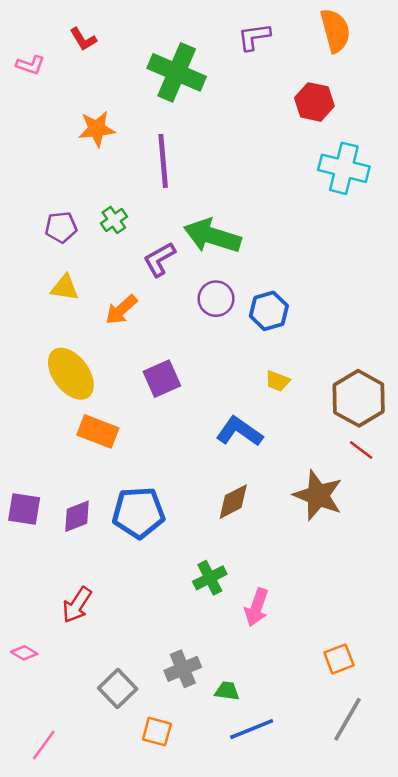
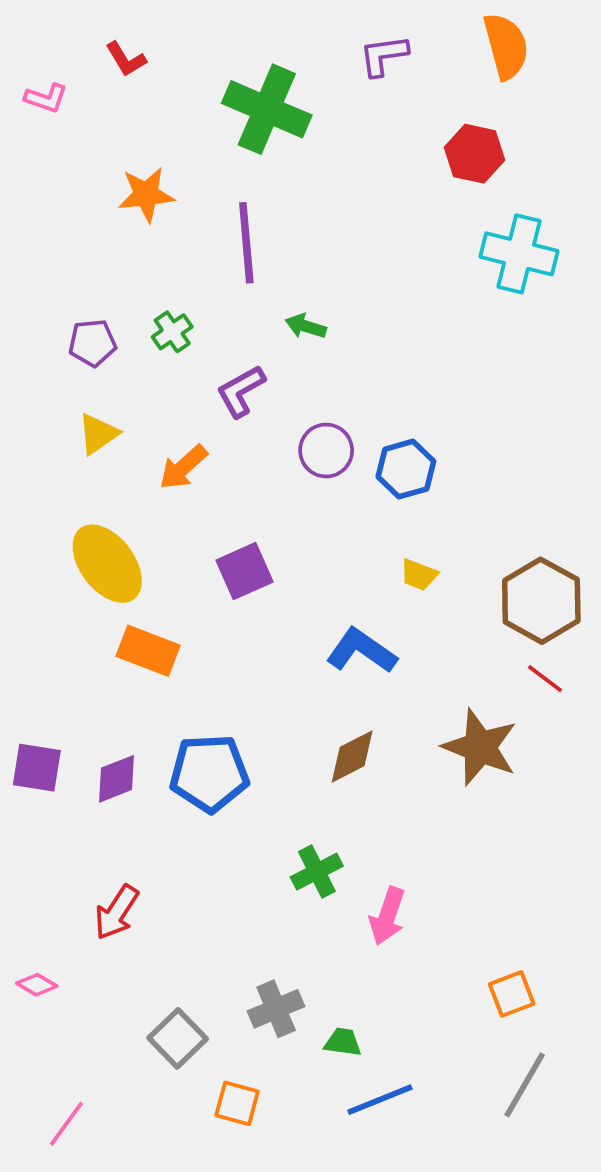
green arrow: (212, 236) -> (306, 326), moved, size x0.5
yellow triangle: (65, 288) -> (98, 434), turned -44

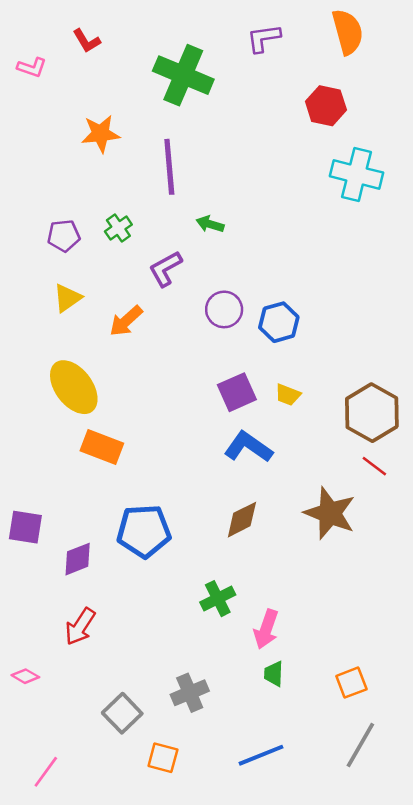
purple square: (245, 571) -> (237, 392), moved
purple diamond: (117, 779) -> (78, 559), moved
green trapezoid: (343, 1042) -> (274, 674), moved, turned -96

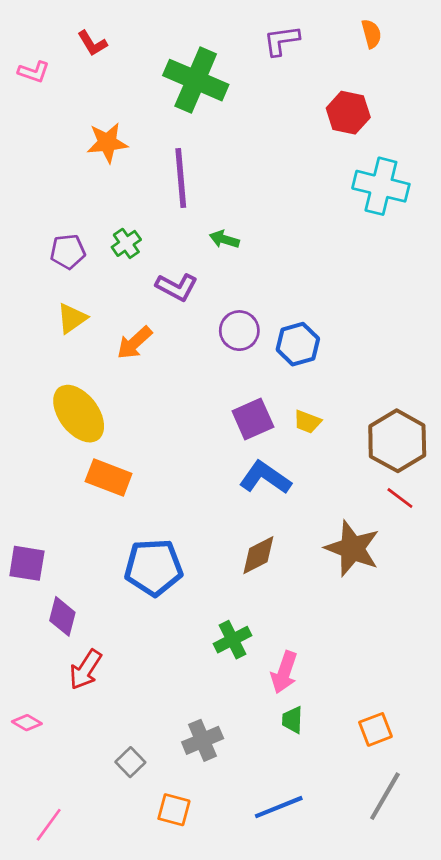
orange semicircle: (348, 32) -> (371, 34), size x0.6
purple L-shape: (166, 269) -> (177, 287), turned -123
purple diamond: (78, 559) -> (62, 616), moved, turned -54
gray square: (122, 713) -> (130, 762), size x0.7

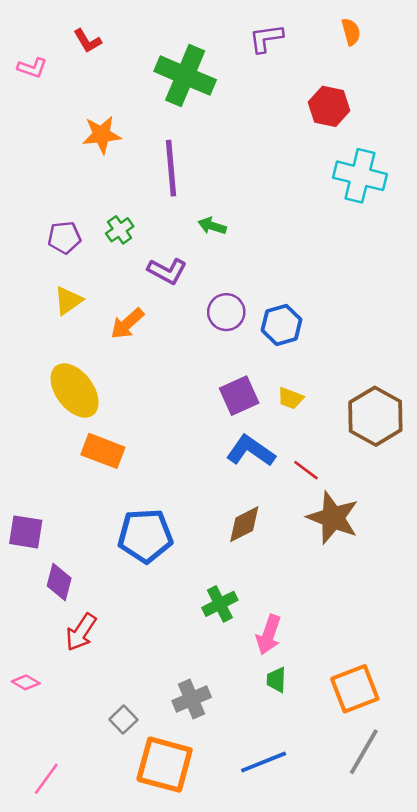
red line: (400, 498) -> (306, 470), moved
orange square: (375, 729) -> (355, 689), size x1.5
orange square: (174, 810) -> (165, 765), size x1.8

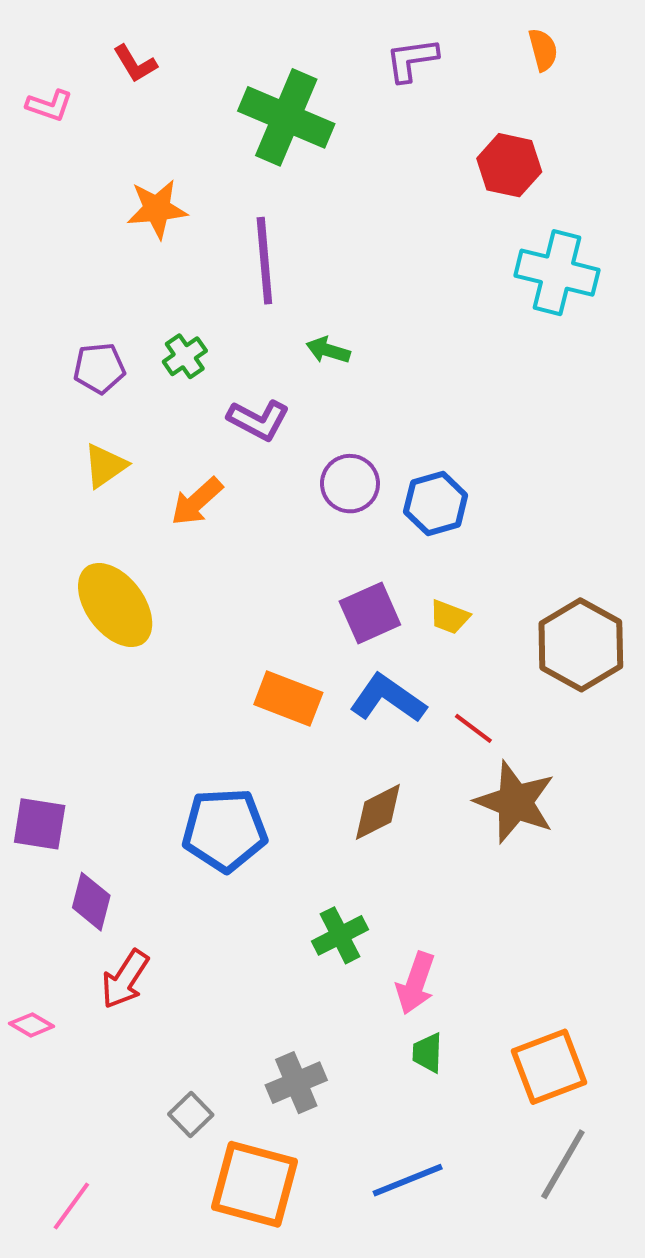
orange rectangle: (103, 451) -> (288, 699), moved
pink diamond: (26, 682) -> (32, 1025), moved

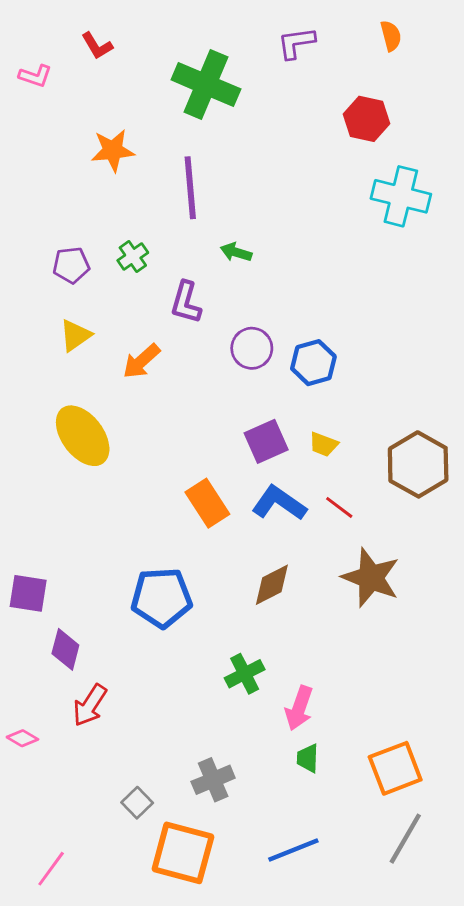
purple L-shape: (258, 420) -> (186, 302), turned 78
orange rectangle: (288, 699) -> (207, 503), turned 36
red line: (473, 728) -> (339, 507), moved

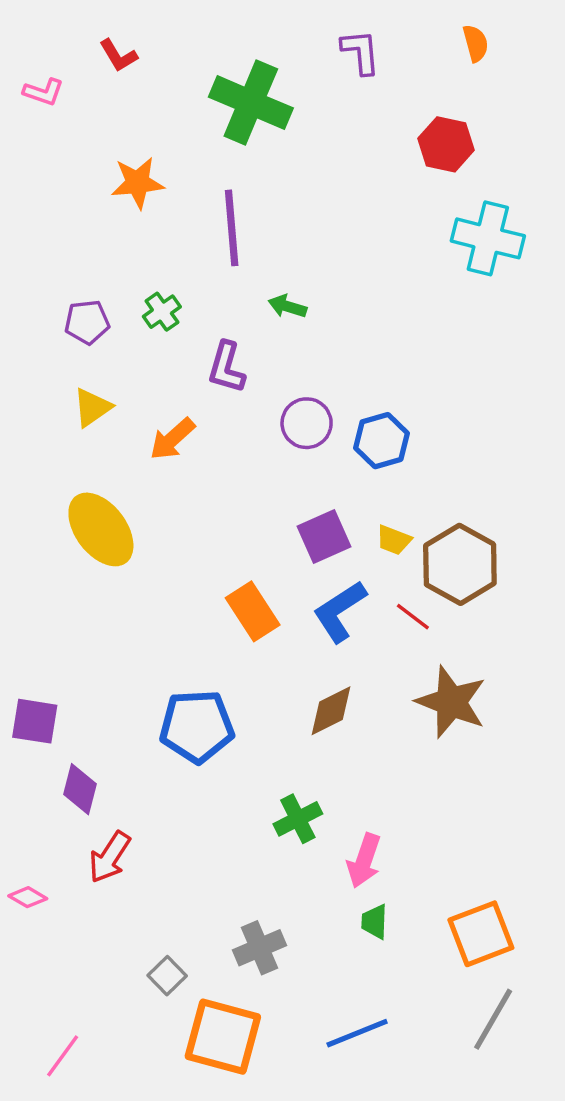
purple L-shape: (296, 43) -> (361, 52), turned 93
brown hexagon: (418, 464) -> (460, 564), moved
blue L-shape: (279, 503) -> (340, 611), turned -68

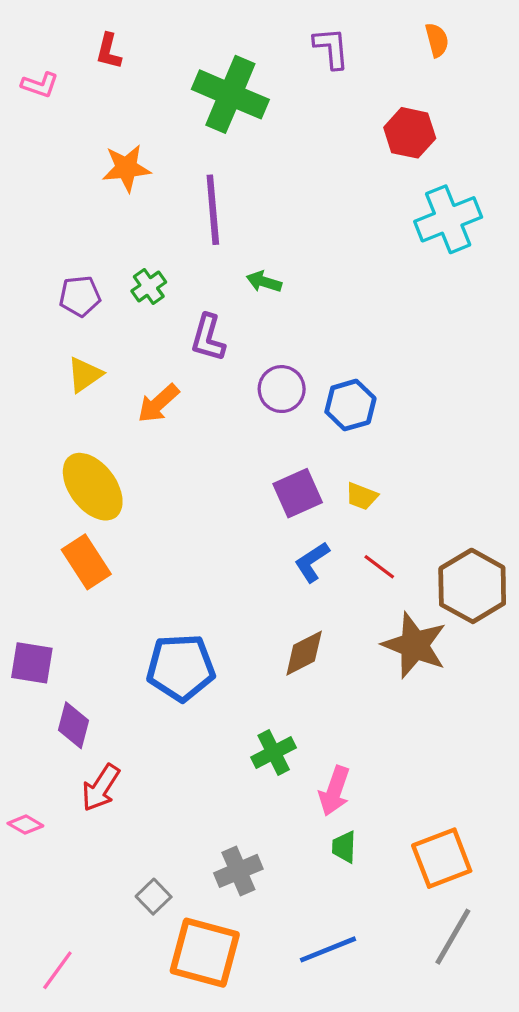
red L-shape: (118, 55) -> (109, 51), turned 45
cyan cross: (488, 238) -> (448, 219), turned -36
brown hexagon: (460, 564) -> (472, 586), moved
orange rectangle: (253, 611) -> (86, 562), moved
blue L-shape: (340, 611) -> (312, 562), size x0.7

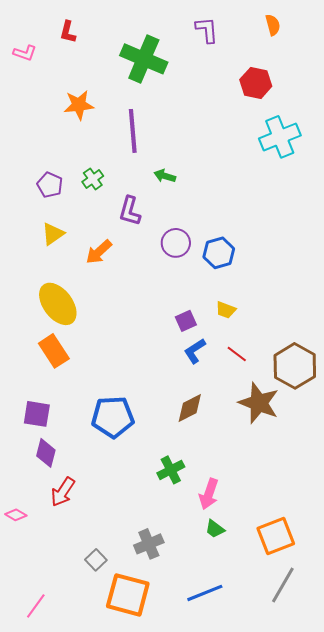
purple pentagon: (80, 296) -> (50, 185), turned 30
purple square: (298, 493) -> (186, 321), moved, size x0.7
purple square: (32, 663) -> (37, 414), moved
green trapezoid: (344, 847) -> (215, 529), turned -55

